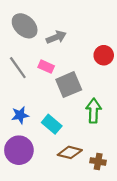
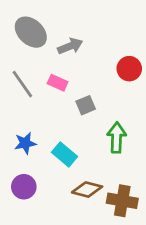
gray square: (69, 85) -> (86, 105), size x0.6
purple circle: (19, 150) -> (24, 187), size x0.7
brown cross: (98, 161) -> (122, 201), size x1.5

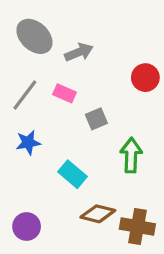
gray line: (22, 84) -> (25, 95), turned 72
blue star: (25, 143) -> (28, 143), moved
purple circle: (24, 187) -> (27, 226), moved

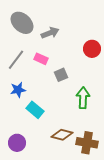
cyan rectangle: (72, 174) -> (35, 110), moved

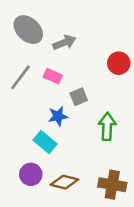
blue star: (18, 90) -> (58, 116), moved
brown diamond: (62, 135) -> (64, 182), moved
purple circle: (17, 143) -> (31, 174), moved

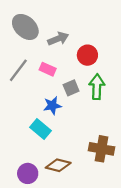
red circle: (119, 63) -> (87, 55), moved
green arrow: (107, 127) -> (97, 87), moved
purple circle: (31, 174) -> (28, 173), moved
brown cross: (112, 185) -> (102, 149), moved

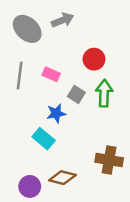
gray arrow: (58, 39) -> (62, 20), moved
gray line: (18, 70) -> (20, 76), turned -30
gray square: (71, 88) -> (76, 94), turned -35

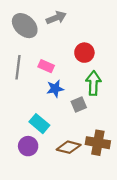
gray square: (76, 94) -> (79, 104), moved, turned 35
blue star: (56, 113) -> (55, 89), moved
brown diamond: (62, 178) -> (69, 147), moved
purple circle: (30, 186) -> (28, 146), moved

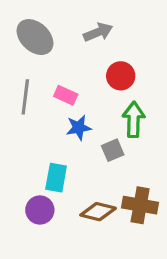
gray arrow: (56, 18) -> (98, 32), moved
cyan rectangle: (39, 124) -> (56, 178), turned 60

